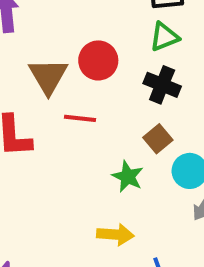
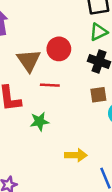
brown square: (158, 139) -> (98, 95), turned 35
green star: (128, 177) -> (39, 121), moved, turned -30

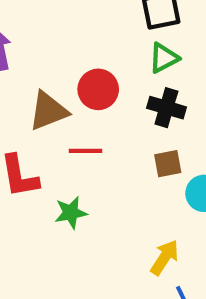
brown triangle: (29, 60) -> (48, 111), turned 45
yellow arrow: (76, 155) -> (165, 258), moved, turned -55

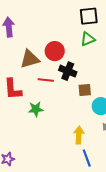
black cross: (166, 108) -> (68, 71), moved
yellow arrow: (165, 258) -> (79, 135), turned -36

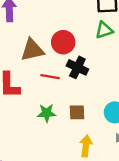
brown square: (85, 90) -> (77, 112), moved
green star: (36, 109) -> (47, 113), moved

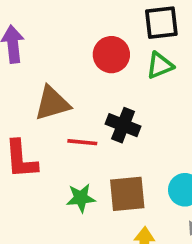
red circle: (63, 42) -> (111, 55), moved
brown square: (77, 112) -> (127, 194), size x1.5

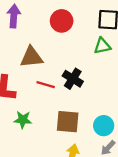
red circle: (111, 55) -> (62, 21), moved
green star: (81, 198) -> (23, 120), moved

